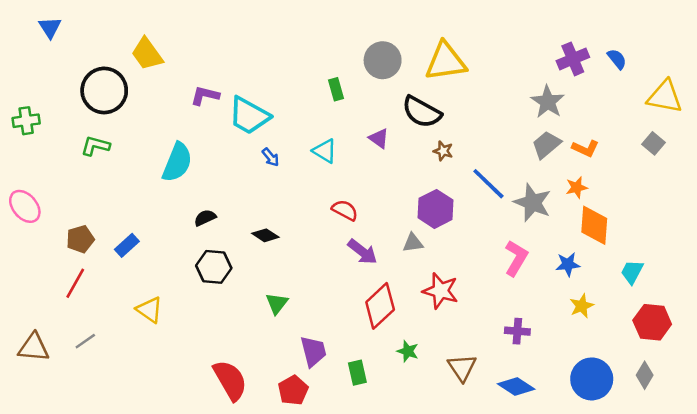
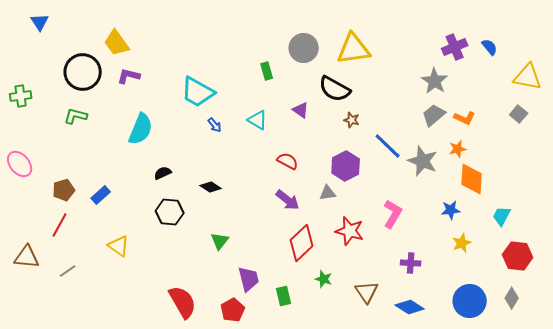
purple L-shape: (205, 96) -> (129, 76), moved
red semicircle: (345, 210) -> (288, 161), moved
pink L-shape: (516, 258) -> (393, 214), moved
brown triangle: (34, 347) -> (27, 257), moved

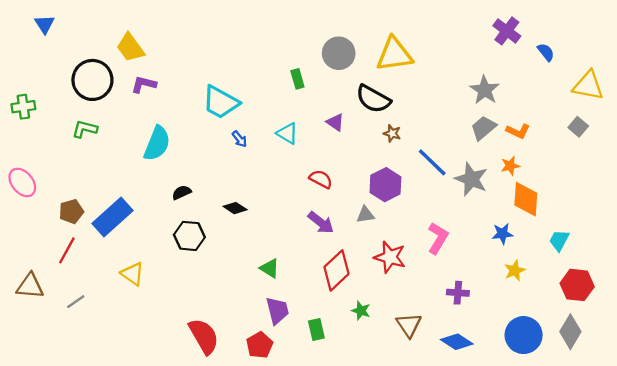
purple cross: (455, 47) -> (507, 31), moved, turned -30
blue rectangle: (101, 195) -> (113, 217), size x1.8
green triangle: (220, 241) -> (270, 268), moved, turned -36
gray diamond: (512, 298) -> (570, 332), size x1.4

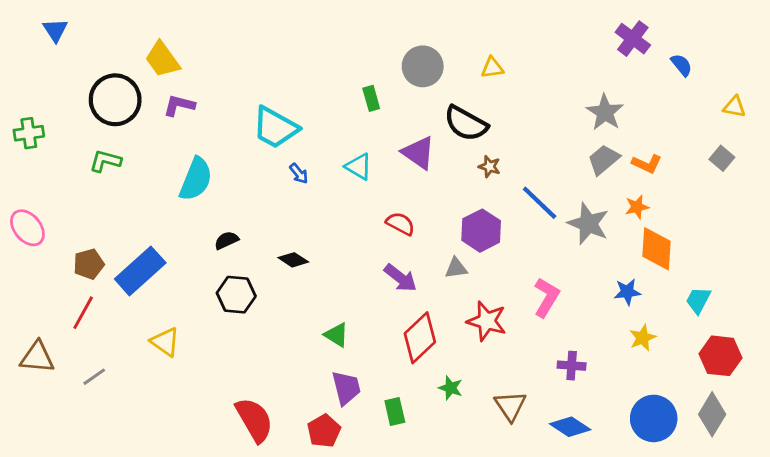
yellow triangle: (394, 54) -> (492, 68), size x0.5
yellow triangle: (588, 86) -> (734, 107), size x0.6
purple triangle: (335, 122) -> (418, 153), size x1.5

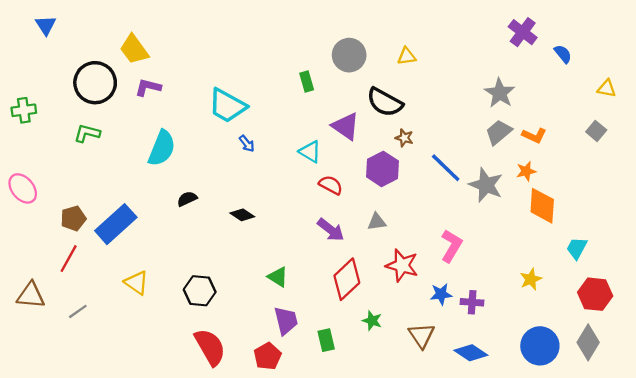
cyan triangle: (359, 167) -> (310, 152), moved
purple hexagon: (481, 231) -> (382, 169), moved
blue star: (627, 292) -> (441, 294), moved
black hexagon: (236, 295) -> (200, 291), moved

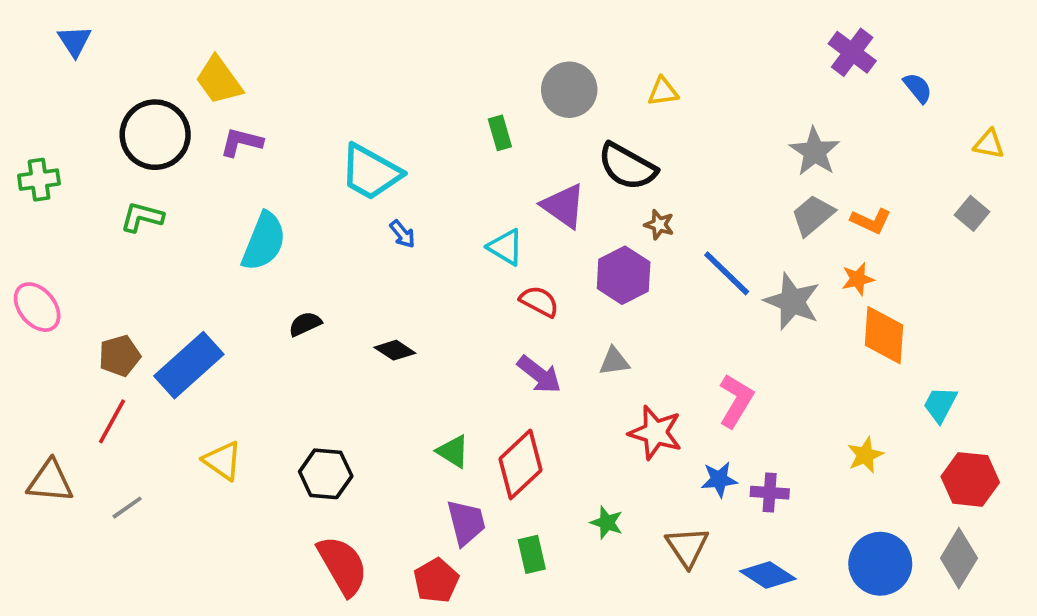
red diamond: (347, 279) -> (521, 464), moved

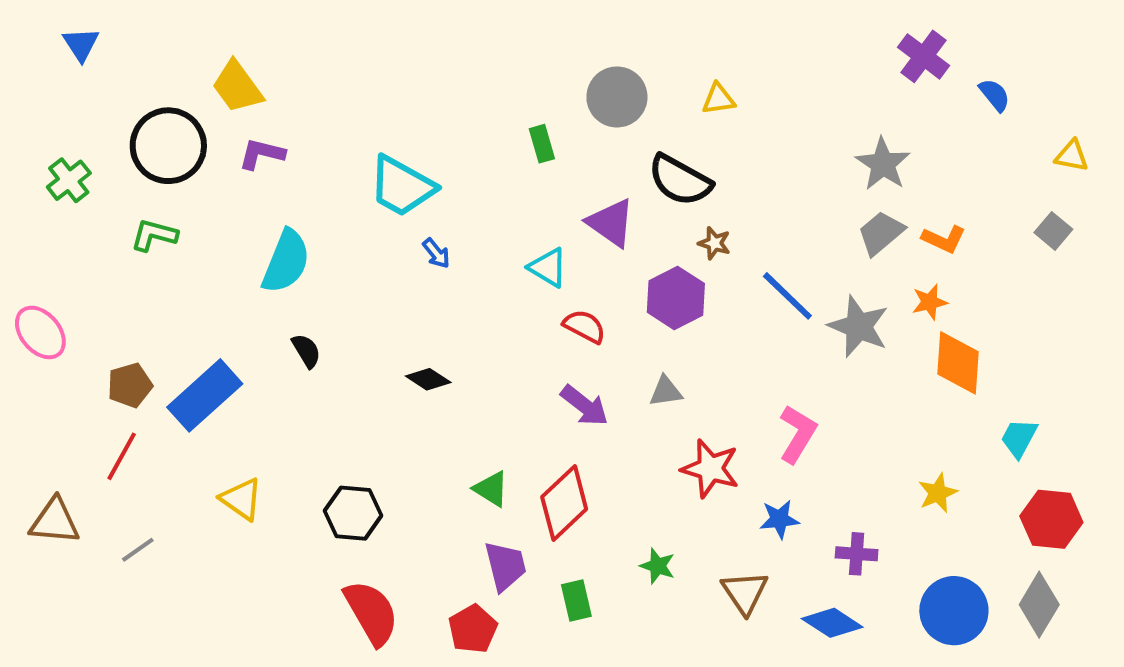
green cross: (39, 180) -> (69, 180), moved, turned -30
black semicircle: (305, 324) -> (306, 351), moved, turned 84
purple cross: (770, 493) -> (857, 554), moved

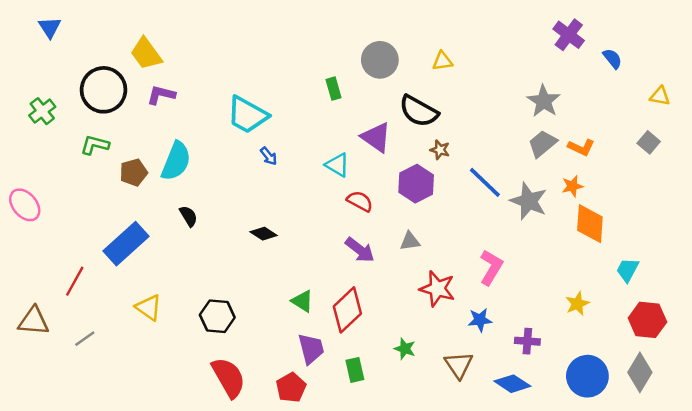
brown pentagon: (130, 385) -> (134, 172), moved

